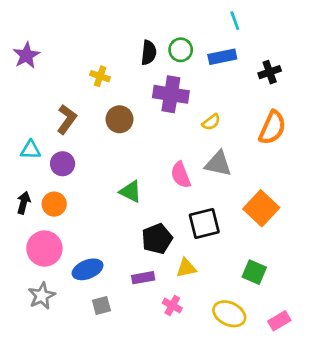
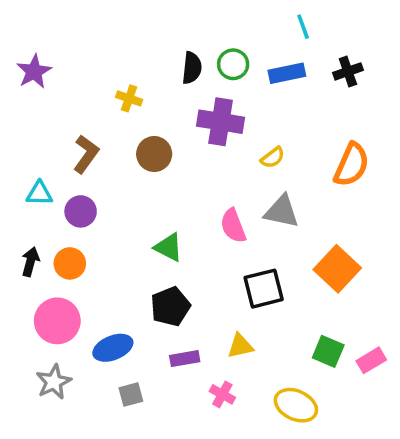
black cross: (270, 72) -> (348, 71), moved
black pentagon: (157, 239) -> (170, 307), moved
pink rectangle: (279, 321) -> (371, 360), moved

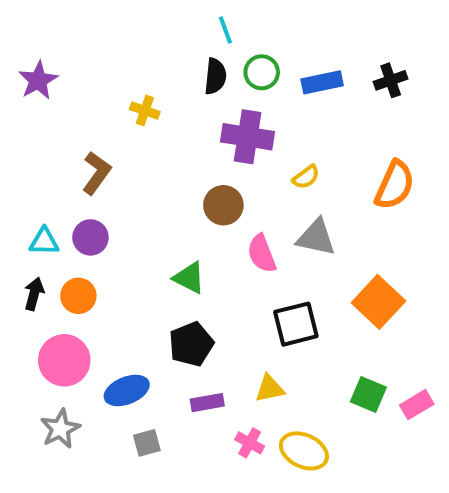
cyan line: (303, 27) -> (225, 30), moved
brown circle: (154, 154) -> (223, 205), moved
cyan triangle: (39, 193) -> (44, 241), moved
yellow ellipse: (296, 405) -> (304, 451), moved

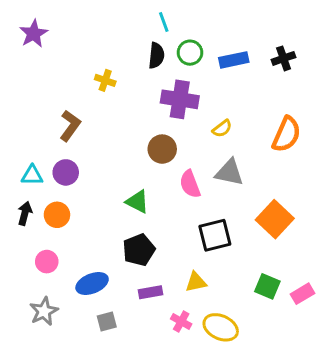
purple star: (38, 80) -> (34, 34), moved
pink circle: (64, 360) -> (47, 262), size x0.6

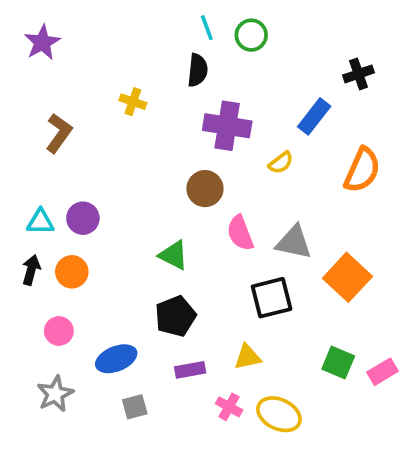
green circle: (190, 53) -> (251, 35), moved
blue rectangle: (234, 60) -> (314, 116), moved, turned -40
brown L-shape: (70, 126) -> (59, 133), moved
gray triangle: (229, 172) -> (294, 242), moved

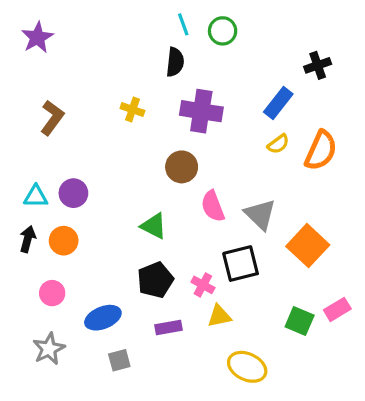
yellow cross: (133, 102) -> (132, 110), moved
yellow semicircle: (281, 163) -> (278, 144), moved
gray triangle: (294, 242) -> (260, 214), turned 32
pink rectangle: (383, 372) -> (337, 309), moved
pink cross: (229, 407) -> (203, 285), moved

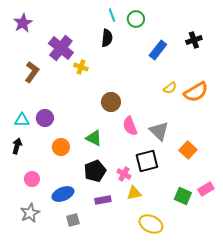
blue rectangle: (278, 103) -> (158, 50), moved
purple cross: (201, 111) -> (61, 48), moved, turned 30
orange semicircle: (321, 151) -> (196, 92), turned 35
orange circle: (64, 241) -> (61, 147), moved
orange square: (308, 246) -> (188, 150), size x0.7

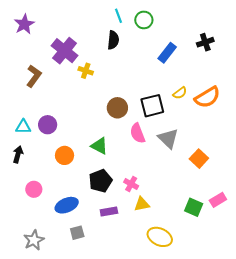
black square: (147, 161) -> (152, 106), moved
gray star: (30, 213) -> (34, 240), moved

